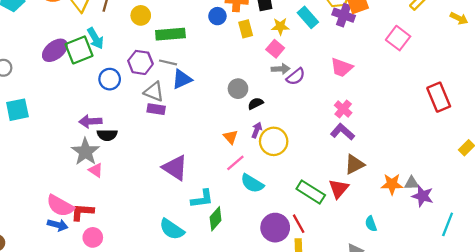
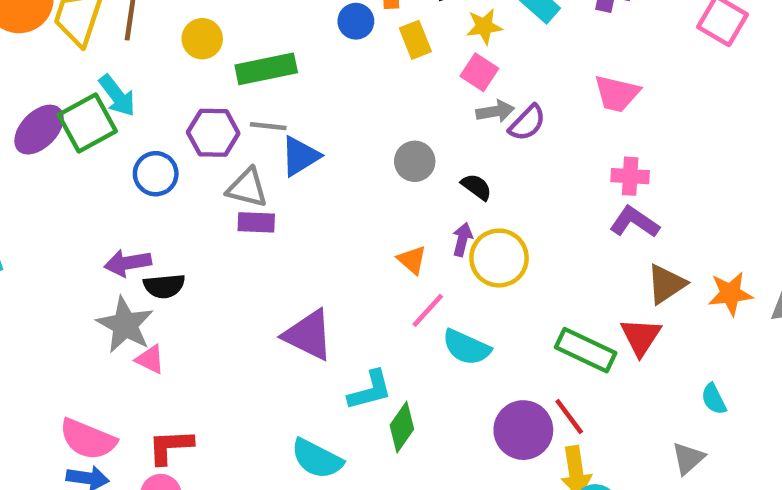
black semicircle: (256, 104) -> (476, 187), moved, turned 70
pink cross: (343, 109) -> (630, 176), turned -30
orange star: (392, 184) -> (730, 294), moved
red L-shape: (82, 212) -> (170, 447), moved

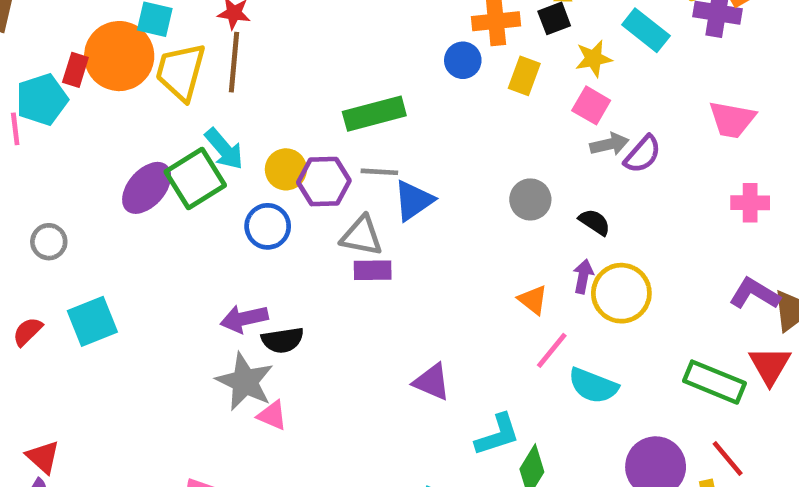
yellow circle: (202, 39) -> (286, 169), moved
yellow rectangle: (415, 40) -> (524, 76), turned 45
purple L-shape: (634, 222) -> (755, 294), moved
purple triangle: (308, 335) -> (432, 382), size x0.7
red line: (569, 417) -> (728, 459), moved

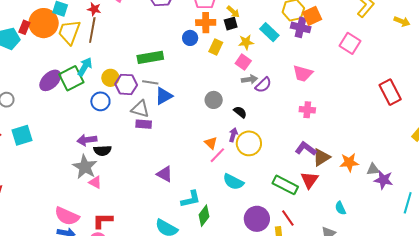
cyan arrow: (224, 149) -> (85, 67), turned -114
pink line: (552, 350) -> (217, 155), moved

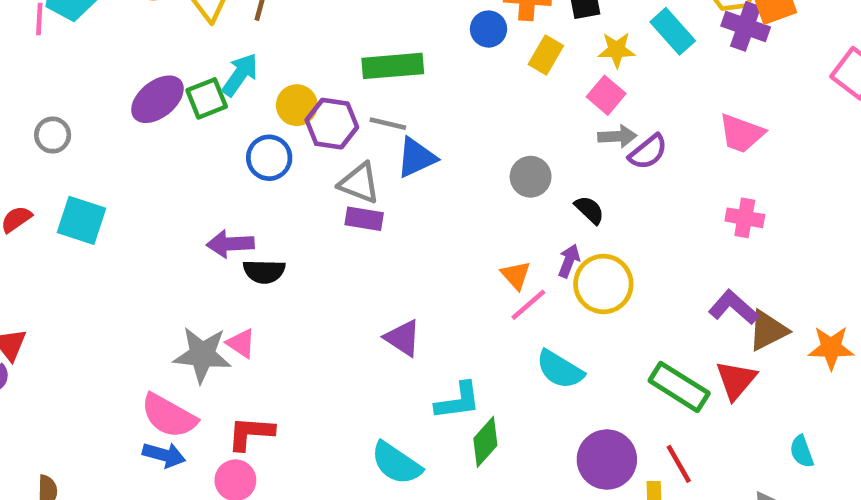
green square: (71, 78) -> (207, 98), size x0.7
cyan square: (22, 135) -> (81, 220), turned 30
gray star: (85, 167) -> (202, 355), moved, turned -30

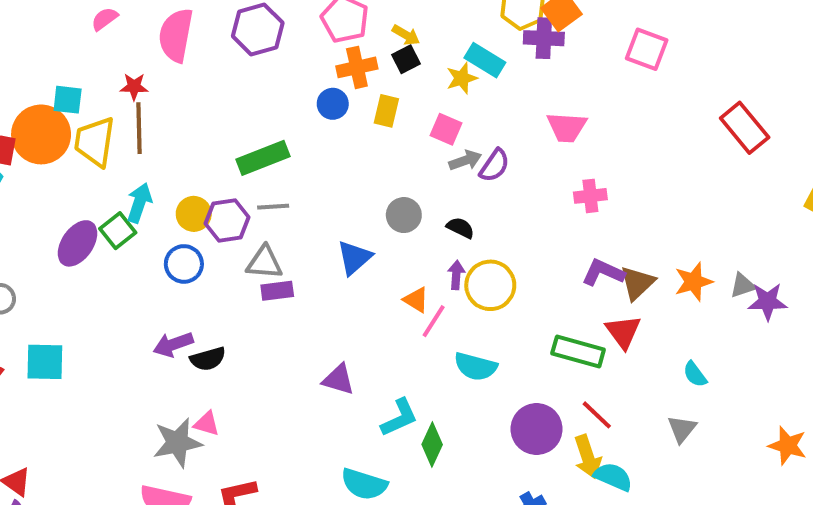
yellow star: (617, 50) -> (462, 78), moved
blue triangle: (416, 158) -> (354, 258), moved

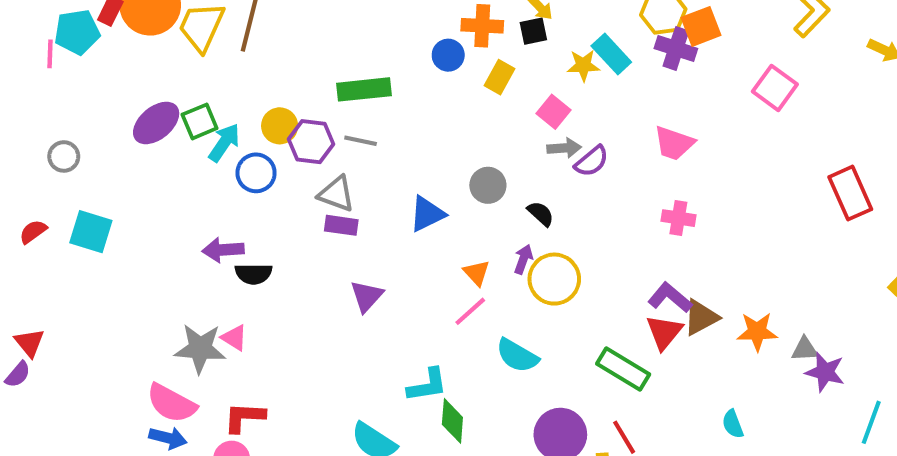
cyan arrow: (139, 203) -> (224, 143), moved
pink line: (434, 321) -> (470, 311), moved
red triangle: (623, 332) -> (664, 332), moved
purple triangle: (338, 379) -> (367, 296), moved, turned 40
green diamond: (432, 444) -> (452, 421), turned -36

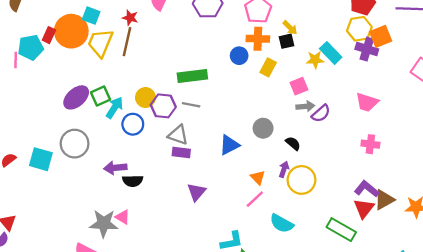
pink square: (554, 112) -> (299, 86), turned 30
gray circle: (64, 156) -> (75, 144), moved, size x1.6

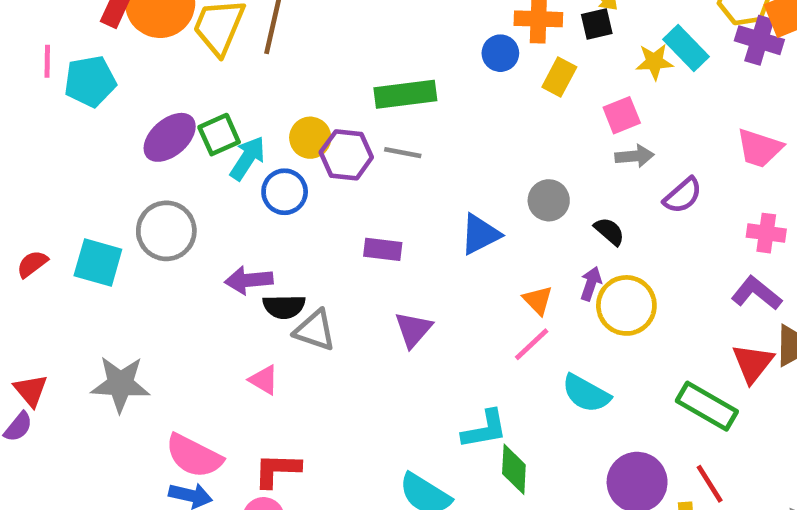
cyan pentagon: (31, 47) -> (90, 81), moved
purple semicircle: (321, 113) -> (683, 195), moved
gray triangle: (178, 135) -> (315, 330), moved
purple L-shape: (367, 189) -> (756, 293), moved
gray star: (104, 223) -> (120, 384), moved

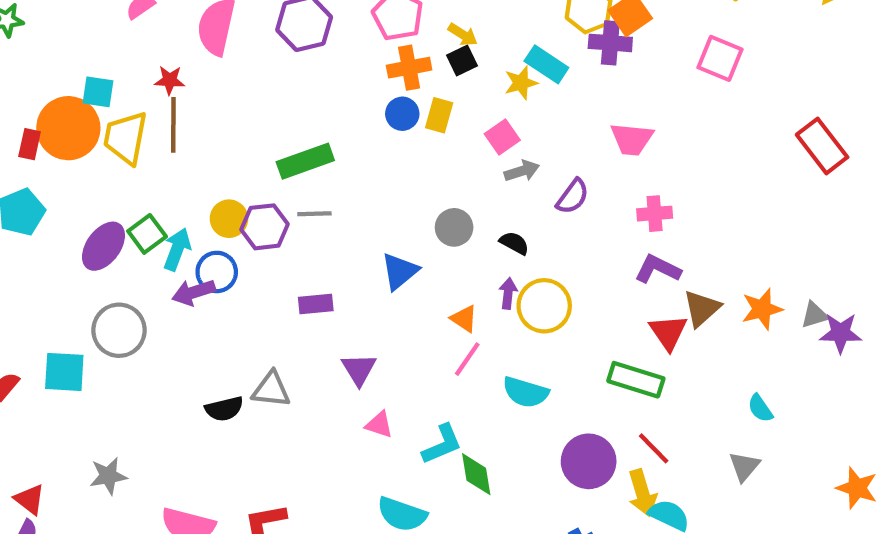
blue circle: (500, 53) -> (402, 114), moved
purple arrow: (249, 280) -> (194, 292), moved
black semicircle: (284, 307) -> (224, 409), moved
pink triangle: (264, 380) -> (379, 425), moved
gray star: (120, 384) -> (108, 476), size x0.7

